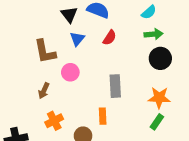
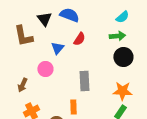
cyan semicircle: (149, 12) -> (122, 17), moved
blue triangle: (77, 39) -> (57, 48), moved
brown L-shape: (45, 51) -> (23, 36), moved

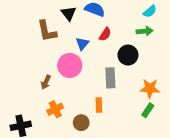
black circle: (123, 57) -> (128, 55), moved
pink circle: (45, 69) -> (70, 65), size x1.5

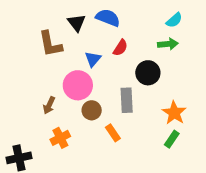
orange star: (150, 88) -> (174, 113), turned 30
orange rectangle: (99, 105) -> (113, 133), turned -32
brown circle: (81, 123) -> (92, 110), moved

